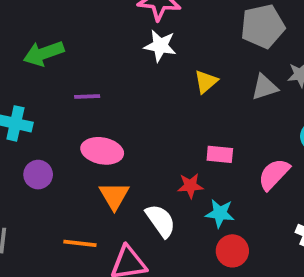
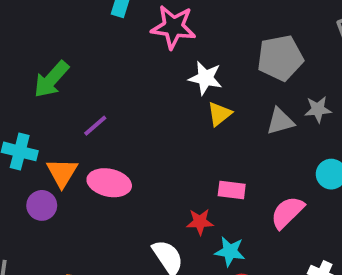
white star: (160, 46) -> (205, 78), moved
green arrow: (44, 53) -> (51, 79), turned -30
purple line: (87, 97) -> (95, 126), turned -40
orange triangle: (114, 196) -> (62, 173), moved

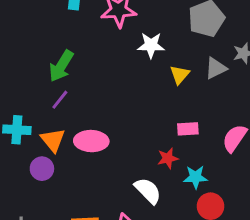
green arrow: (51, 79) -> (61, 66), moved
yellow triangle: (219, 114) -> (180, 75), moved
purple line: (95, 126) -> (60, 100), moved

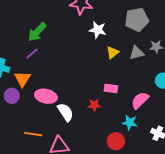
pink ellipse: (91, 141) -> (46, 96), moved
cyan star: (196, 177) -> (130, 122), moved
white semicircle: (148, 191) -> (65, 112), moved

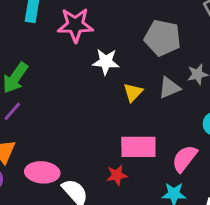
gray pentagon: (137, 20) -> (163, 38), turned 30
pink rectangle: (111, 88) -> (138, 147), size x1.6

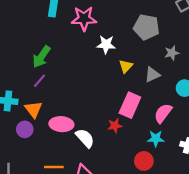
gray triangle: (169, 88) -> (152, 75), moved
pink rectangle: (138, 147) -> (130, 105), turned -65

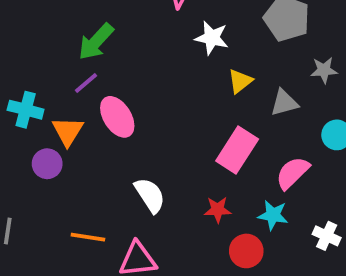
pink ellipse: (61, 124) -> (117, 117), moved, turned 45
red star: (115, 126) -> (218, 210), moved

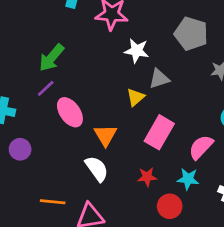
yellow triangle: (240, 81) -> (136, 97), moved
gray triangle: (284, 103) -> (159, 79), moved
orange triangle: (68, 131) -> (105, 135), moved

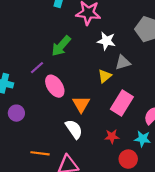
green arrow: (52, 58) -> (61, 46), moved

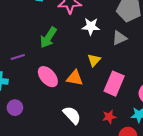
gray triangle: (123, 63) -> (119, 38), moved
purple line: (37, 68) -> (18, 57), moved, turned 32
orange triangle: (81, 104) -> (75, 78), moved, turned -42

